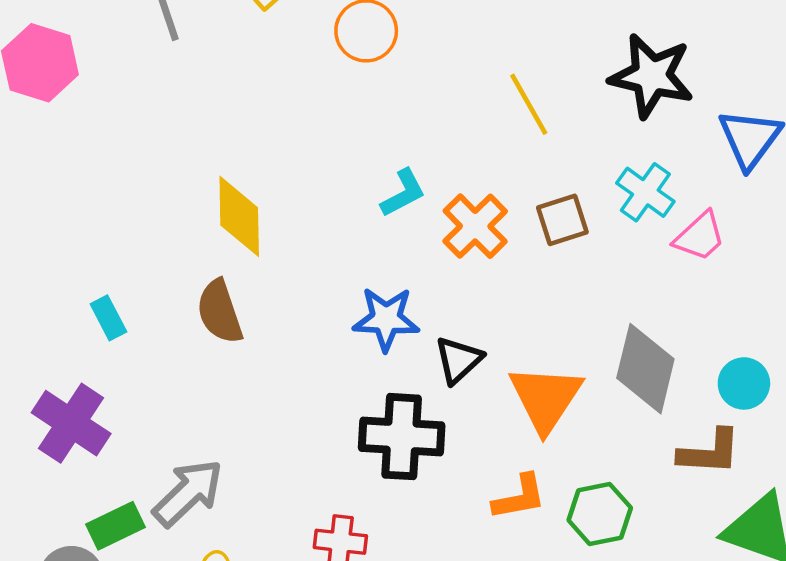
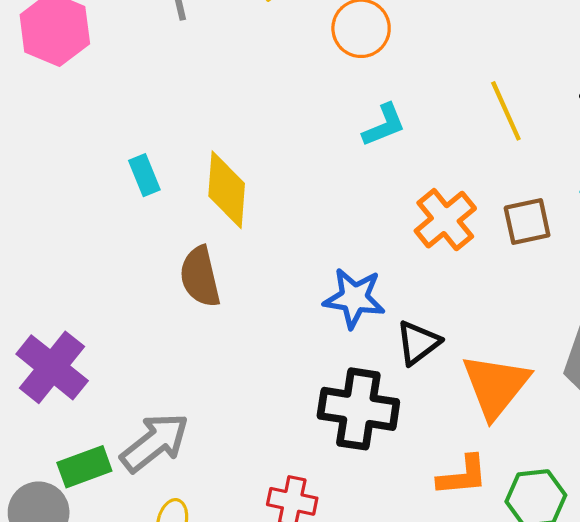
cyan L-shape: (403, 193) -> (384, 125), moved
cyan rectangle: (108, 318) -> (144, 175), moved

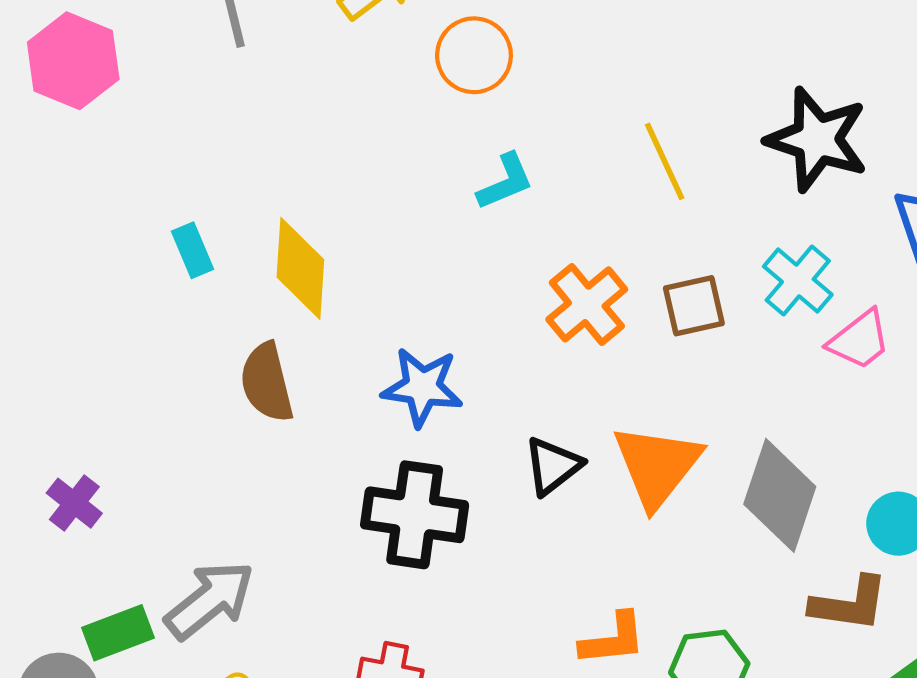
blue star: (354, 298) -> (422, 387), moved
purple cross: (52, 367) -> (74, 503), size x0.6
orange triangle: (496, 386) -> (657, 466), moved
black cross: (358, 409) -> (415, 515), moved

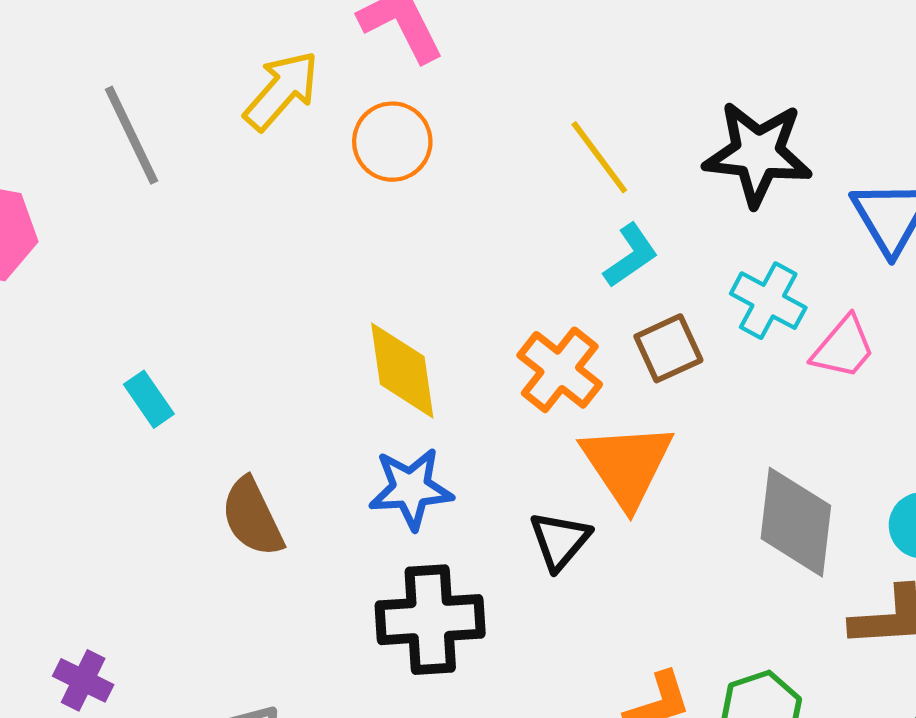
yellow line: (665, 161) -> (599, 157), moved
cyan L-shape: (505, 182) -> (631, 256), moved
yellow diamond: (300, 268) -> (402, 370), moved
orange triangle: (657, 466) -> (627, 465), moved

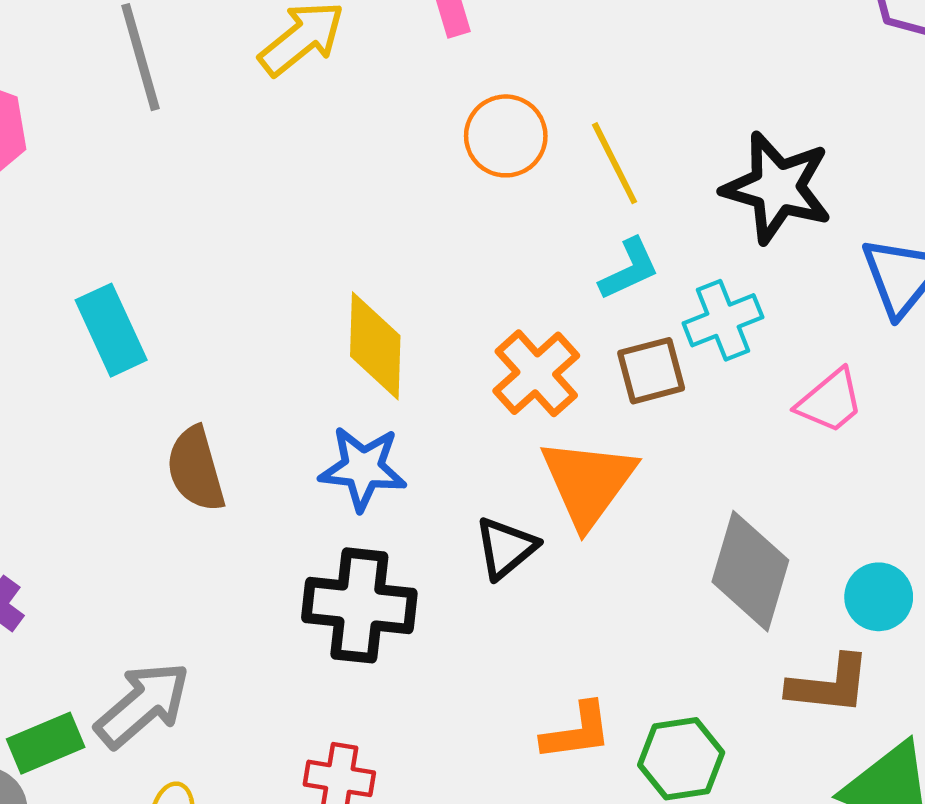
orange circle: (392, 142) -> (506, 136), moved
cyan cross: (768, 301) -> (723, 320), moved, turned 30
cyan rectangle: (149, 399) -> (111, 330), size x1.5

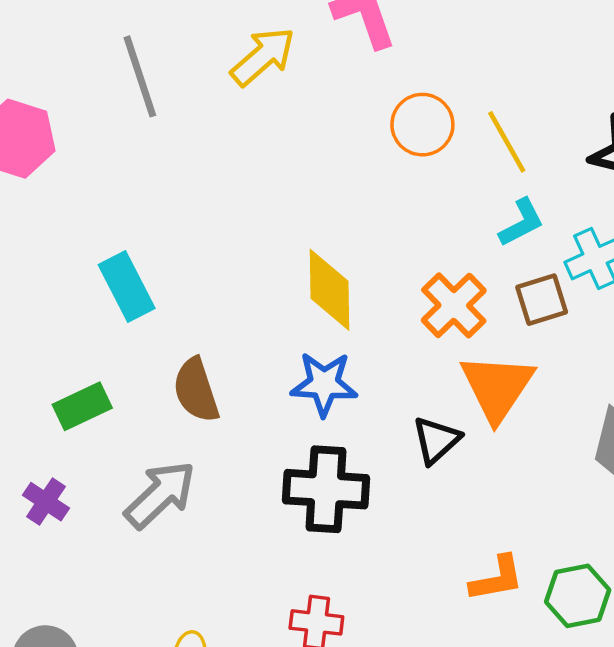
gray arrow: (143, 705) -> (160, 495), moved
green rectangle: (46, 743) -> (82, 406), moved

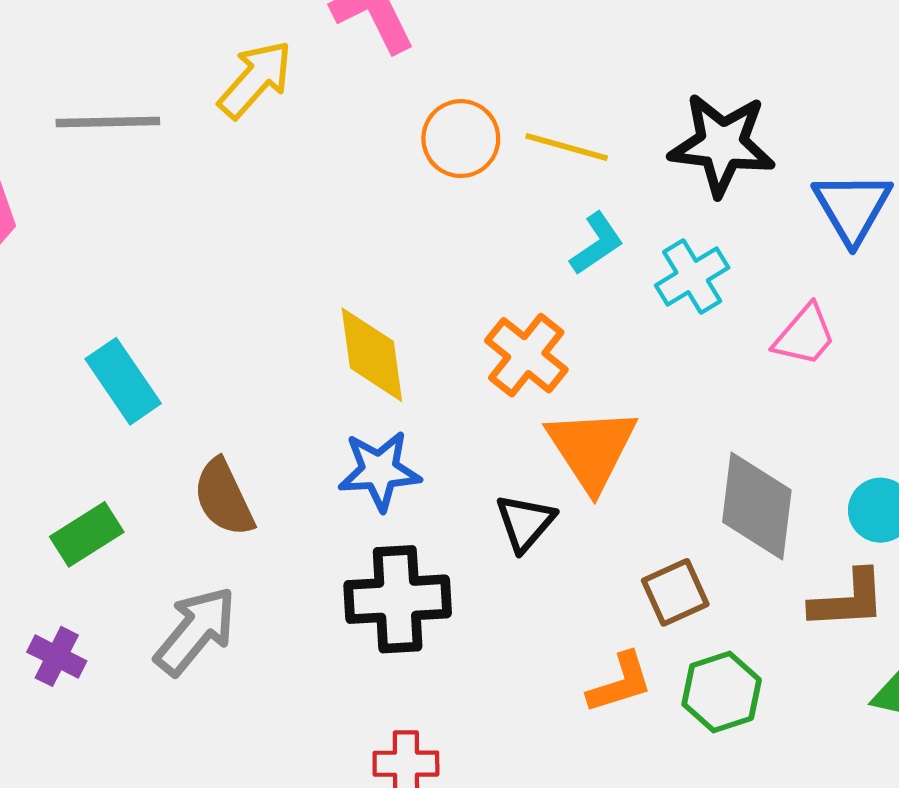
gray line: (140, 76) -> (108, 122), turned -66
yellow line: (507, 142) -> (567, 147), turned -38
brown square: (542, 300) -> (675, 592), moved

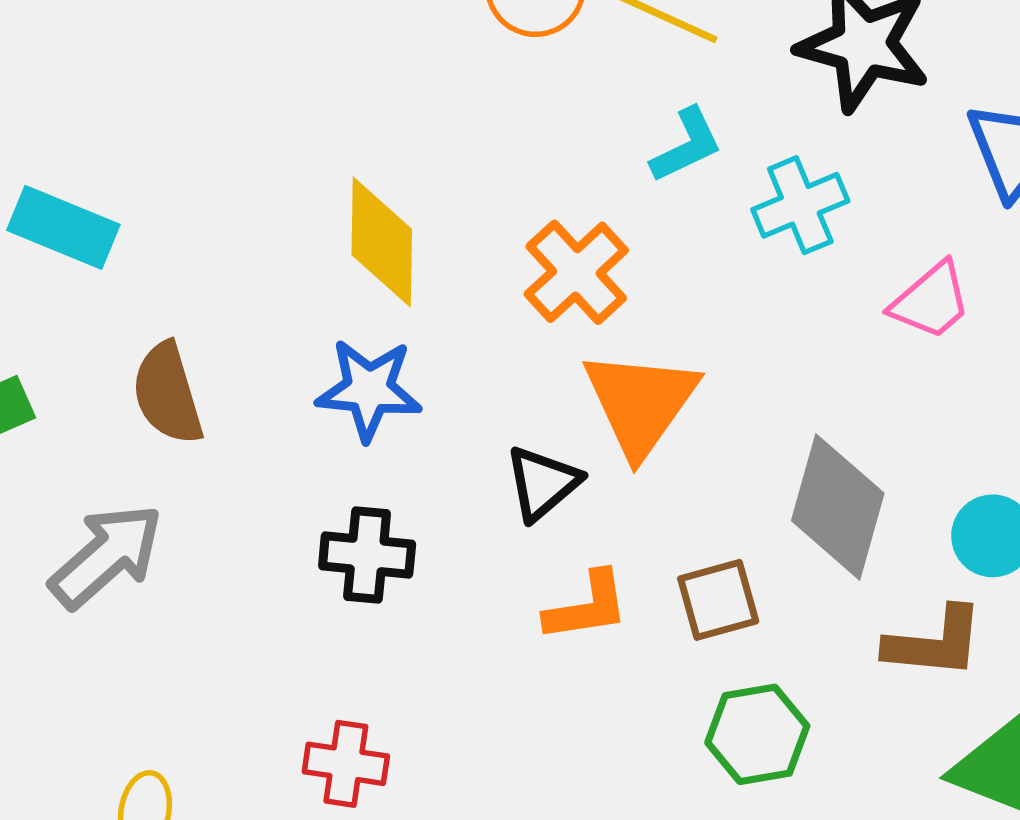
cyan rectangle: (123, 381) -> (63, 227), turned -42
black cross: (398, 599) -> (367, 555), size x0.7
orange L-shape: (620, 683) -> (587, 607), moved

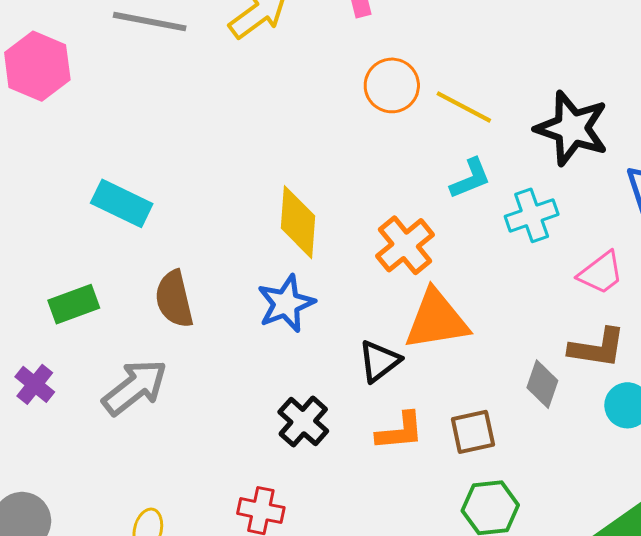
blue star: (369, 390) -> (286, 304), turned -30
orange triangle: (641, 403) -> (436, 320), turned 42
gray diamond: (838, 507) -> (542, 384), size x0.6
black cross: (367, 555) -> (303, 422), moved, turned 33
brown L-shape: (934, 643) -> (597, 348), moved

